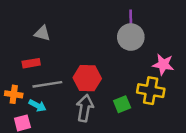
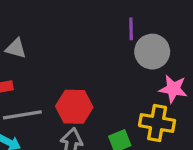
gray circle: (131, 37) -> (152, 52), moved

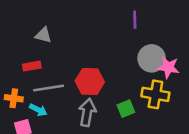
gray circle: (152, 52) -> (152, 58), moved

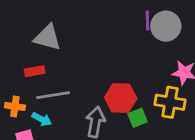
gray triangle: (43, 35) -> (47, 37), size x1.5
gray circle: (152, 58) -> (166, 26), moved
red hexagon: (90, 82) -> (121, 98), moved

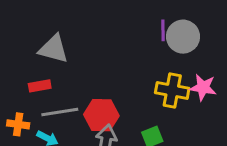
red hexagon: (121, 98) -> (101, 115), moved
yellow cross: (170, 102) -> (172, 90), moved

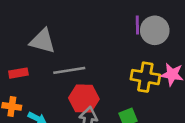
red rectangle: (40, 86) -> (18, 73), moved
gray line: (60, 112) -> (69, 70), moved

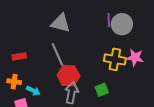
gray triangle: (43, 41) -> (60, 23), moved
gray line: (69, 70) -> (57, 54), turned 75

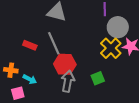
gray circle: (122, 24) -> (118, 27), moved
red rectangle: (19, 56) -> (30, 45), moved, turned 32
yellow cross: (115, 59) -> (111, 48), turned 35

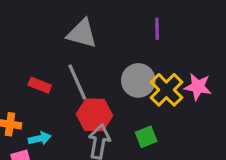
gray circle: (118, 27) -> (138, 80), moved
cyan arrow: (30, 79) -> (40, 138), turned -40

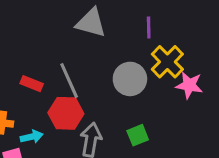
gray triangle: (82, 33) -> (91, 23), moved
yellow cross: (166, 90) -> (167, 62), moved
red hexagon: (94, 115) -> (66, 113), moved

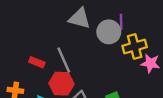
yellow cross: (167, 62) -> (135, 46), turned 30
gray circle: (130, 79) -> (109, 32), moved

